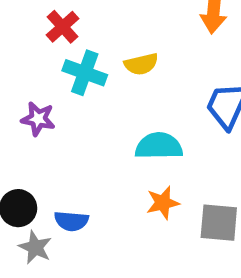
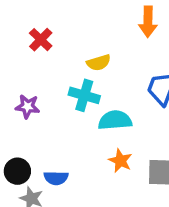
cyan cross: (85, 73) -> (84, 95), moved
orange star: (163, 203) -> (120, 161), turned -30

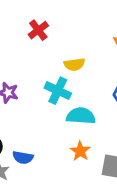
red cross: (41, 40) -> (38, 30), moved

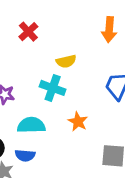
cyan semicircle: (81, 116) -> (31, 125), moved
orange star: (80, 151) -> (78, 122), moved

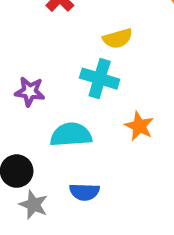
blue semicircle: (25, 155) -> (84, 192), moved

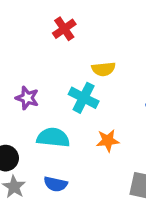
orange star: (139, 126) -> (108, 141), turned 30

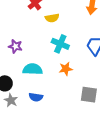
yellow semicircle: (103, 69) -> (52, 18), moved
cyan cross: (84, 98) -> (60, 44), moved

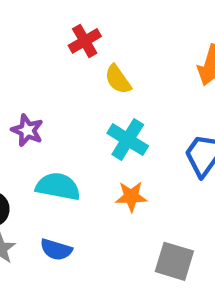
yellow semicircle: (52, 18) -> (118, 79), turned 56

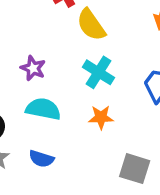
yellow semicircle: (118, 79) -> (91, 25), size x1.4
purple star: (27, 130) -> (33, 68), moved

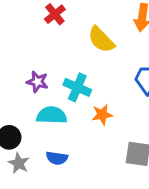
yellow semicircle: (91, 25) -> (101, 40), moved
cyan cross: (99, 72) -> (77, 87), moved

